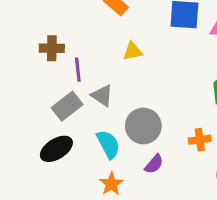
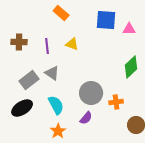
yellow triangle: (133, 51) -> (72, 44), turned 32
purple line: (78, 70) -> (47, 46), moved
gray circle: (143, 126) -> (91, 93), moved

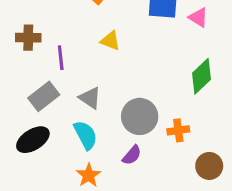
pink triangle: (129, 29) -> (198, 17), turned 32
purple line: (47, 46) -> (61, 58), moved
gray triangle: (52, 73) -> (90, 98), moved

